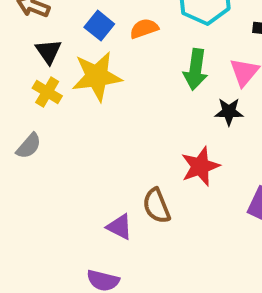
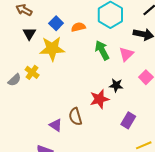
green arrow: (196, 69) -> (102, 50), turned 138
yellow cross: (47, 92) -> (32, 72), moved
black star: (229, 112) -> (116, 85), moved

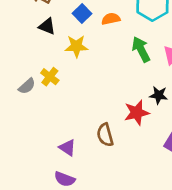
black triangle: (29, 34) -> (47, 26), turned -40
yellow star: (52, 49) -> (76, 46), size x0.7
purple triangle: (56, 125) -> (67, 148), moved

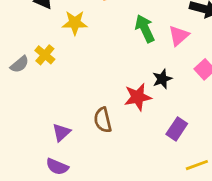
black star: (159, 95) -> (162, 79), turned -30
purple triangle: (67, 148) -> (61, 132), turned 42

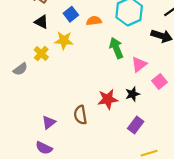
pink triangle: (179, 36) -> (139, 64), moved
yellow cross: (45, 55) -> (41, 54), moved
black star: (162, 79) -> (133, 94), moved

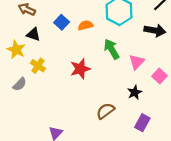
yellow star: (64, 40) -> (16, 50), moved, turned 30
red star: (108, 99) -> (80, 69), moved
brown semicircle: (80, 115) -> (105, 111), moved, turned 72

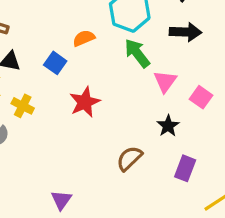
blue square: (62, 22) -> (55, 63), moved
green arrow: (112, 49) -> (137, 53), moved

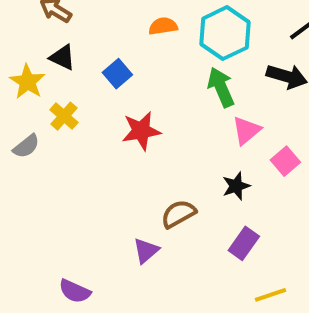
orange semicircle: (84, 38) -> (163, 26), moved
purple triangle: (61, 200) -> (146, 251), moved

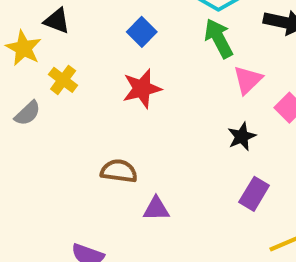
blue square: (117, 74) -> (142, 32), moved
brown semicircle: (178, 214) -> (119, 171), moved, turned 42
purple triangle: (146, 251) -> (156, 209), turned 44

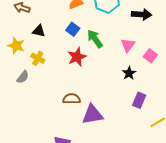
black triangle: (57, 21) -> (39, 31), moved
green arrow: (219, 38) -> (95, 39), moved
purple triangle: (156, 209) -> (92, 115), size x1.6

